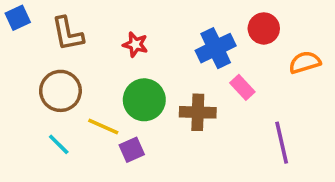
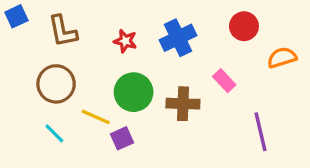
blue cross: (216, 48) -> (178, 38), moved

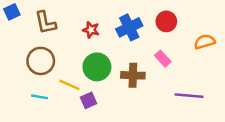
red circle: (244, 26) -> (166, 21), moved
purple line: (260, 132) -> (189, 96), turned -72
cyan line: (54, 133) -> (39, 97), turned -35

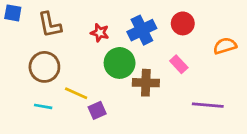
blue square: (12, 12) -> (13, 13), turned 35
green circle: (97, 67) -> (120, 63), moved

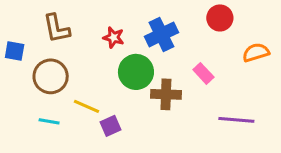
blue square: (13, 13) -> (15, 51), moved
red circle: (183, 23) -> (220, 18), moved

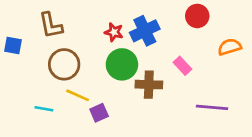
red star: (114, 37) -> (114, 32), moved
brown circle: (51, 76) -> (64, 64), moved

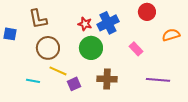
brown cross: (149, 85) -> (107, 79), moved

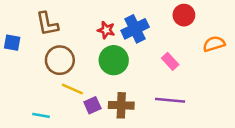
brown cross: (107, 79) -> (121, 105), moved
purple line: (158, 80) -> (170, 100), moved
cyan line: (33, 81) -> (41, 115), moved

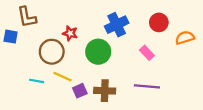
red circle: (184, 15) -> (159, 22), moved
brown L-shape: (47, 24) -> (27, 17), moved
red star: (106, 30) -> (70, 33), moved
cyan line: (41, 115) -> (37, 81), moved

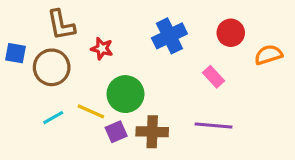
brown L-shape: (27, 17) -> (61, 25), moved
brown circle: (52, 52) -> (52, 67), moved
green circle: (98, 52) -> (125, 94), moved
cyan line: (37, 81) -> (53, 118), turned -40

